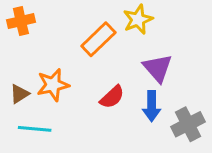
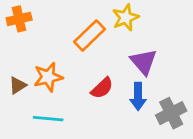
cyan line: (35, 129) -> (48, 119), moved

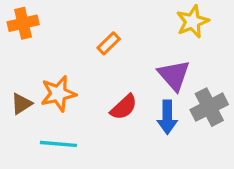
yellow star: (126, 18) -> (192, 22), moved
orange rectangle: (90, 36) -> (109, 43), size x0.6
gray cross: (171, 113) -> (209, 107), moved

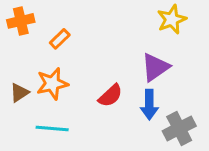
orange rectangle: (109, 43) -> (60, 39), moved
purple triangle: (174, 75) -> (155, 67), turned 36
gray cross: (209, 107) -> (179, 128), moved

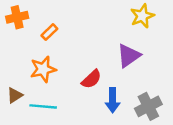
brown triangle: (19, 93) -> (15, 95), moved
blue arrow: (149, 105) -> (113, 100), moved

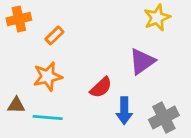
brown triangle: (15, 95) -> (16, 105), turned 35

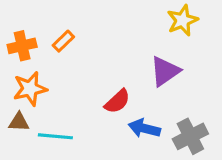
orange cross: (19, 19) -> (22, 46), moved
orange star: (48, 76) -> (30, 89), moved
blue arrow: (124, 111) -> (144, 128), turned 104

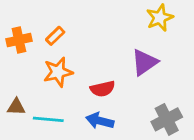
orange star: (30, 89) -> (58, 72), moved
red semicircle: (117, 101) -> (103, 89), turned 30
blue arrow: (144, 128) -> (100, 121), moved

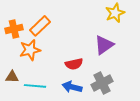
orange rectangle: (55, 36) -> (40, 26), size x1.5
orange star: (58, 72) -> (30, 50), moved
gray cross: (167, 119) -> (102, 83), moved

